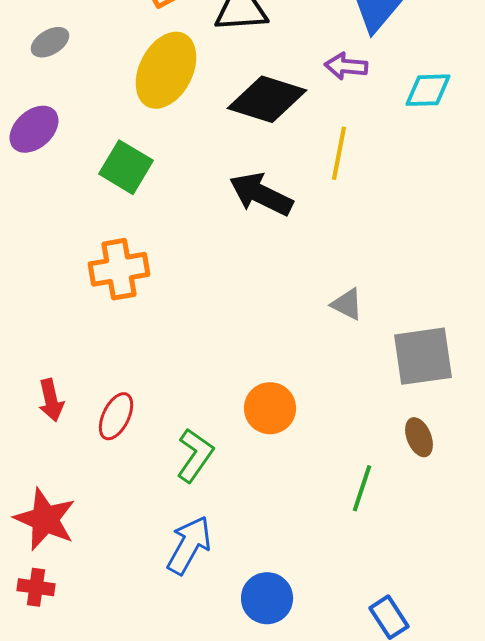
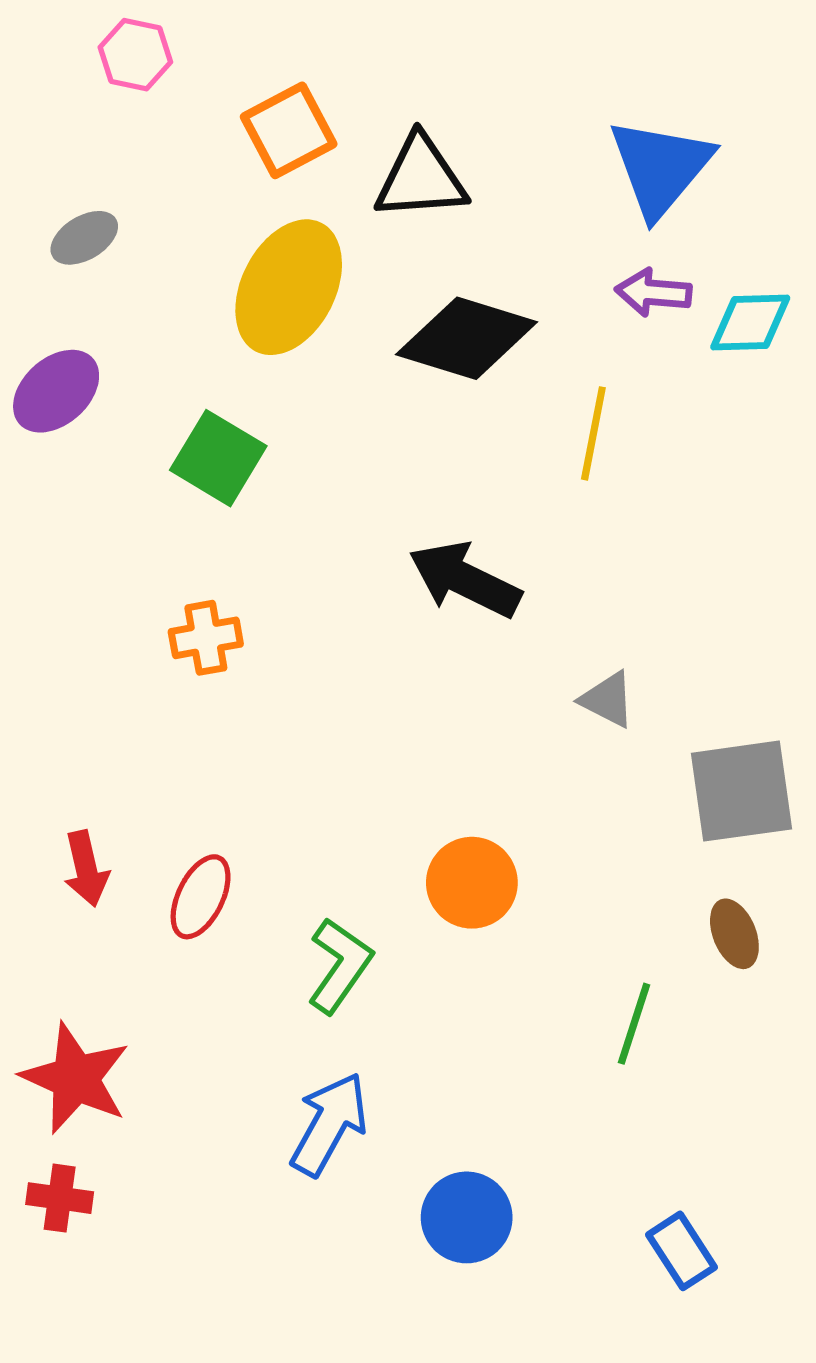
purple arrow: (346, 66) -> (653, 292), moved
black arrow: (261, 194) -> (465, 580), moved
orange cross: (119, 269) -> (206, 638), size x0.7

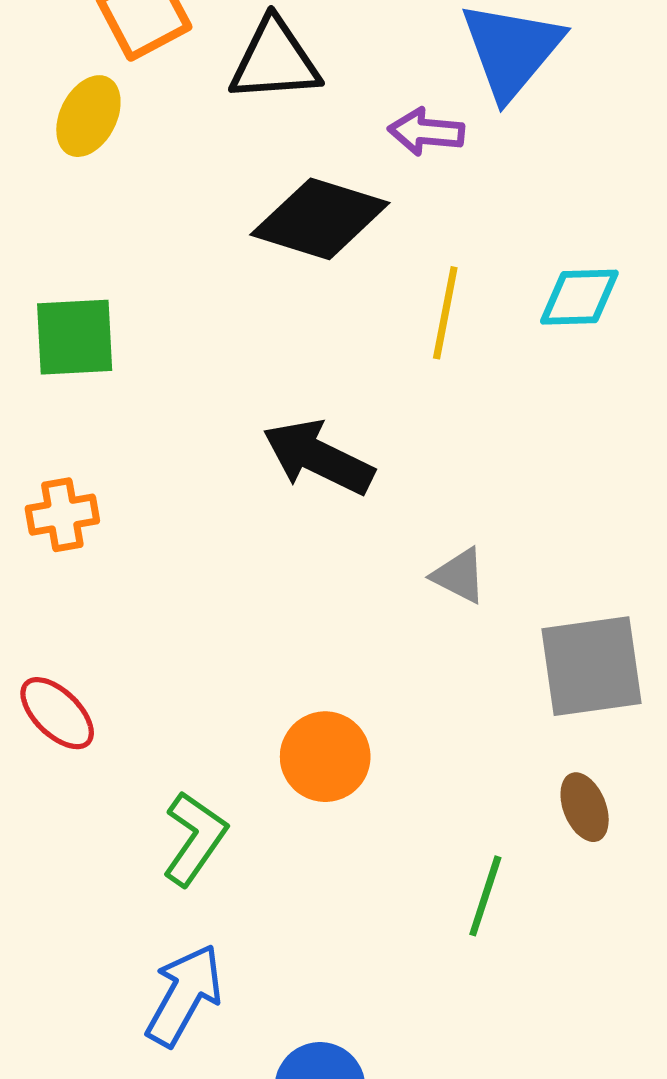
yellow ellipse: (289, 287) -> (88, 116), moved, size x0.6
purple arrow: (653, 292) -> (426, 132), moved
cyan diamond: (750, 322) -> (579, 297), moved
green square: (218, 458) -> (75, 337), turned -34
red ellipse: (201, 897) -> (57, 713), moved, turned -72

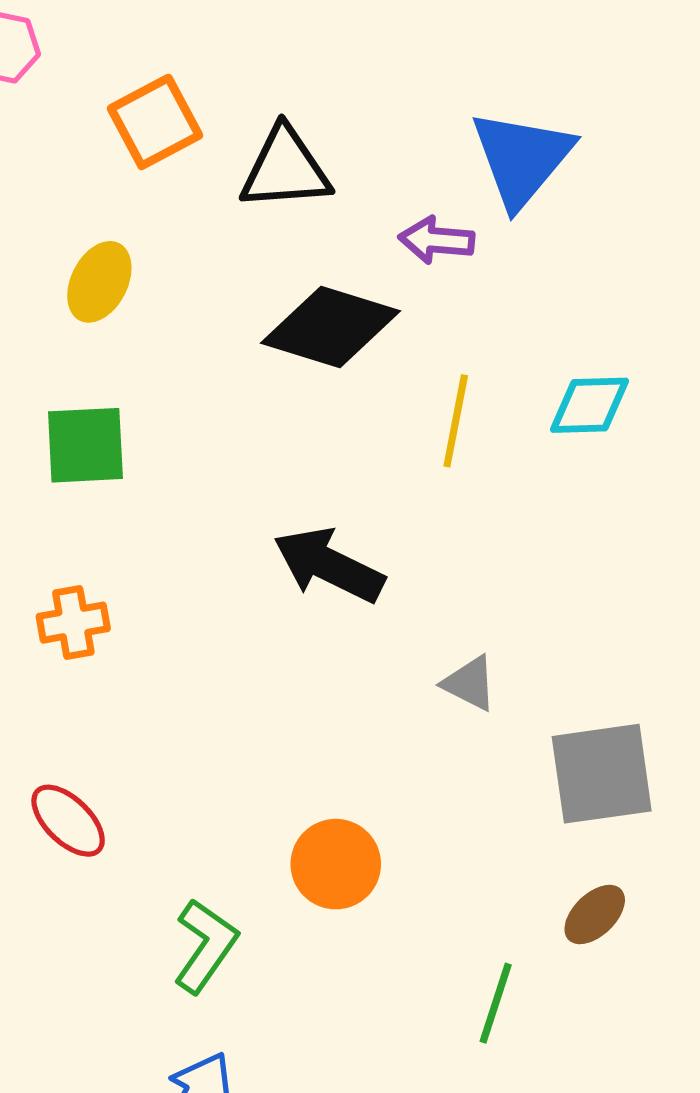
yellow ellipse: (88, 116) -> (99, 282), moved
brown ellipse: (585, 807) -> (595, 915), turned 68

